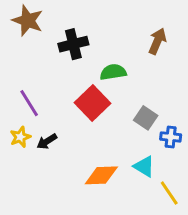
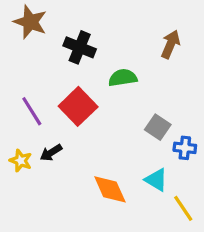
black cross: (73, 44) -> (80, 47), turned 36
red square: (92, 103) -> (78, 106), moved
yellow star: (20, 137) -> (21, 161), moved, turned -30
orange diamond: (101, 175) -> (110, 189), turned 68

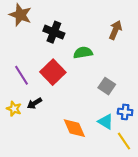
blue cross: (185, 148) -> (125, 112), moved

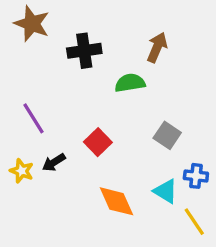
brown arrow: (115, 30) -> (157, 47), moved
black cross: (54, 32) -> (84, 51), turned -30
red square: (53, 72) -> (98, 142), moved, size x0.7

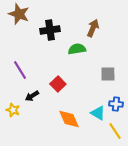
gray square: (167, 135) -> (108, 74), moved, turned -35
yellow star: (22, 171) -> (13, 110), moved

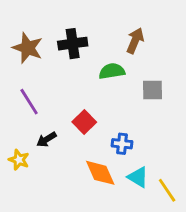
brown star: (19, 14) -> (28, 48), moved
gray square: (108, 74) -> (153, 90), moved
blue cross: (116, 104) -> (122, 144), moved
cyan triangle: (98, 113) -> (138, 177), moved

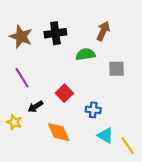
orange diamond: (100, 173) -> (59, 132), moved

